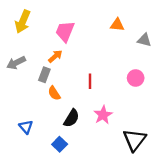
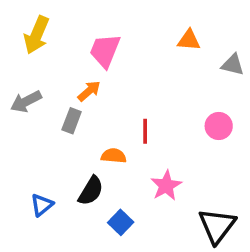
orange semicircle: (54, 93) -> (114, 156), moved, turned 128
black semicircle: (72, 118) -> (91, 191), moved
blue triangle: (26, 127) -> (42, 205), turned 32
blue square: (60, 144) -> (121, 222), moved

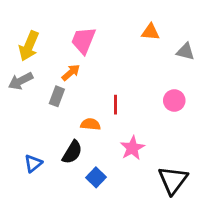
yellow arrow: (37, 35) -> (29, 46), moved

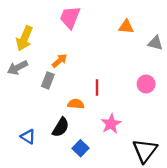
pink trapezoid: (83, 40) -> (70, 17), moved
blue triangle: (33, 163) -> (28, 137), turned -49

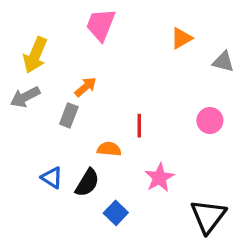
orange triangle: (126, 27) -> (181, 38), turned -35
blue triangle: (28, 137) -> (52, 178), moved

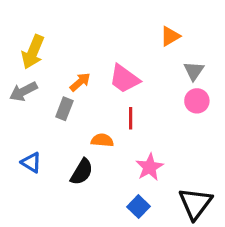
pink trapezoid: (101, 25) -> (124, 79), moved, turned -76
gray triangle: (223, 62) -> (194, 71), moved, turned 50
pink circle: (210, 120) -> (197, 101), moved
blue triangle: (52, 178) -> (31, 162), moved
blue square: (116, 213) -> (139, 207), moved

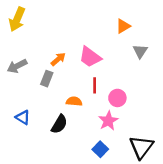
yellow arrow: (33, 52) -> (17, 19), moved
pink circle: (197, 101) -> (117, 98), moved

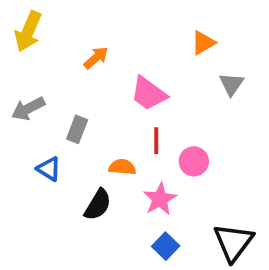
orange arrow: (58, 59) -> (96, 58), moved
blue triangle: (23, 117) -> (49, 169), moved
pink star: (108, 121) -> (160, 199), moved

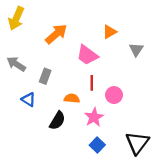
orange triangle: (203, 43) -> (110, 32), moved
orange arrow: (96, 58) -> (56, 34), size x1.5
gray arrow: (28, 109) -> (16, 64), turned 60

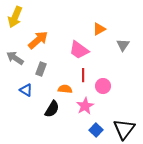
orange arrow: (56, 34) -> (38, 40), moved
blue square: (97, 145) -> (96, 130), moved

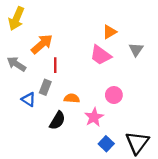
pink trapezoid: (79, 50) -> (101, 55), moved
gray rectangle: (41, 69) -> (45, 87), moved
red line: (83, 75) -> (55, 65), moved

